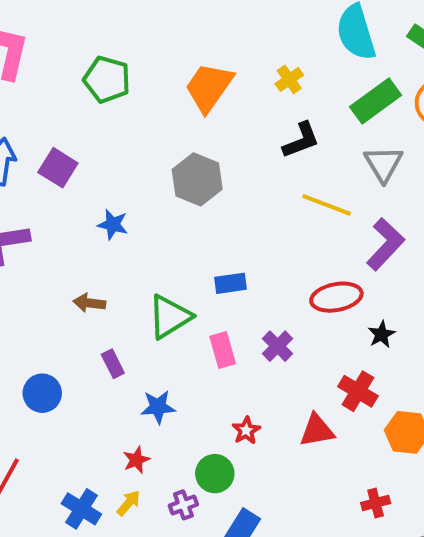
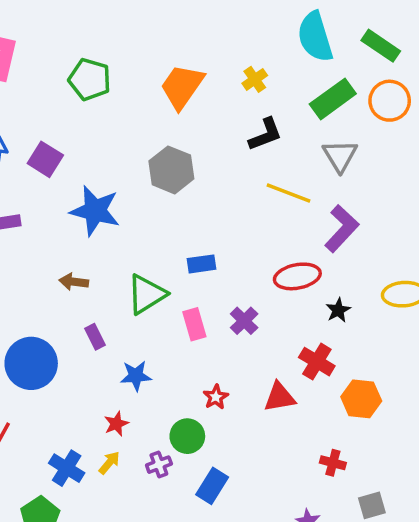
blue star: (113, 225) -> (95, 211), size x1.8
blue circle: (42, 393) -> (31, 363), size x1.5
red cross: (376, 503) -> (333, 463), turned 30

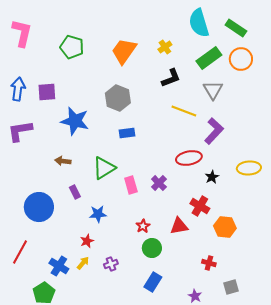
purple square: (45, 159) -> (47, 92), turned -36
blue rectangle: (202, 264) -> (127, 133), moved
green circle: (187, 436) -> (152, 248), moved
blue rectangle: (212, 486) -> (153, 282), moved

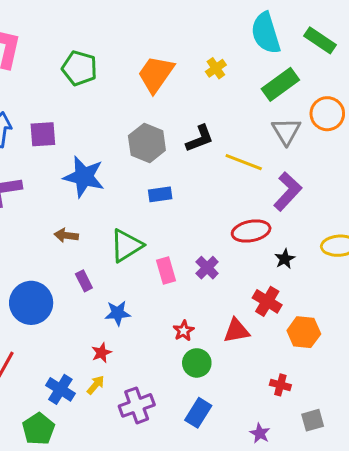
orange circle: (241, 59) -> (327, 114), moved
black L-shape: (171, 78) -> (200, 139), moved
purple cross: (111, 264) -> (137, 405), moved, size x1.6

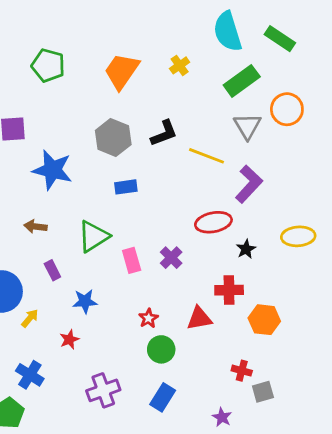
red cross: (267, 301) -> (229, 290), turned -32
yellow arrow: (96, 385) -> (30, 318), moved
gray square: (313, 420) -> (263, 392), moved

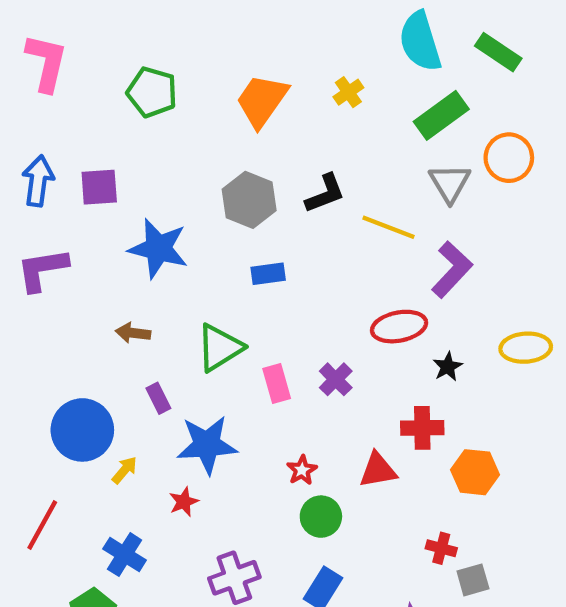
blue star: (85, 301) -> (207, 445), size x1.6

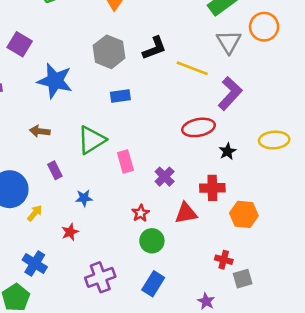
purple square: (99, 187) -> (20, 44), turned 35
purple cross: (336, 379) -> (165, 177), moved
blue star: (207, 445) -> (84, 198), size x0.5

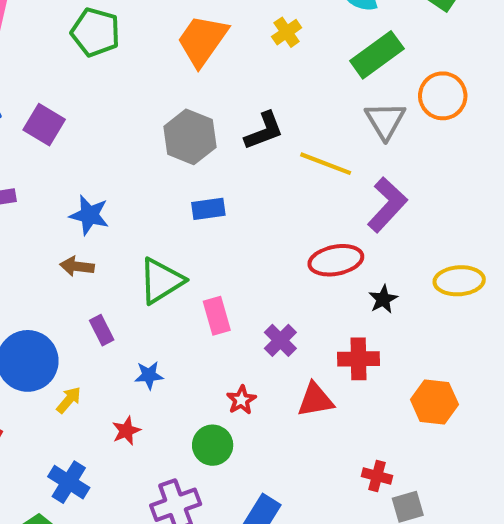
blue star: (55, 81) -> (89, 215), moved, size x0.7
orange hexagon: (244, 214) -> (434, 402), moved
green circle: (152, 241) -> (213, 445), moved

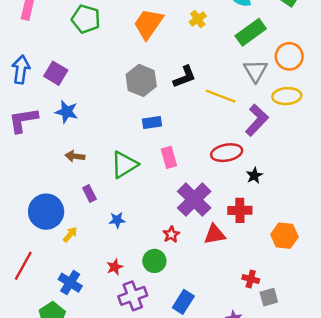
blue star: (89, 215) -> (67, 112), moved
yellow ellipse: (459, 281) -> (287, 96), moved
pink rectangle: (217, 316) -> (169, 157), moved
purple cross: (280, 340) -> (194, 200), size x1.8
red star: (126, 431) -> (115, 267), moved

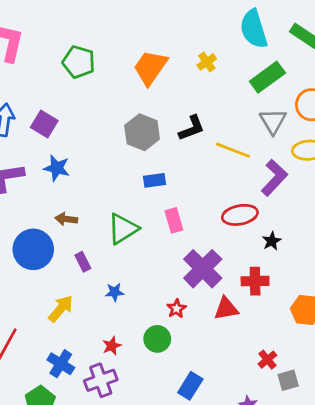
blue circle: (46, 212) -> (33, 249), moved
yellow arrow: (70, 234) -> (61, 309), size x1.5
red cross: (251, 279) -> (267, 360), turned 35
purple cross: (133, 296) -> (101, 380), moved

